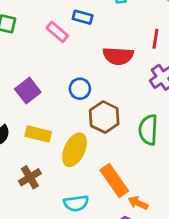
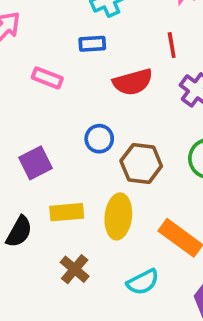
blue rectangle: (83, 17) -> (92, 44), moved
purple square: (28, 91) -> (36, 163), turned 30

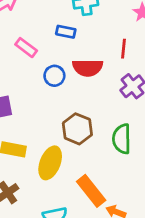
blue circle: (99, 139) -> (54, 76), moved

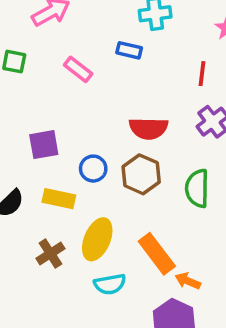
red semicircle: (88, 68) -> (149, 128), moved
blue circle: (54, 76) -> (93, 169), moved
yellow ellipse: (50, 163) -> (97, 239), moved

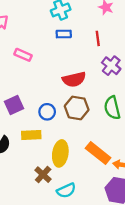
blue rectangle: (129, 50) -> (64, 34), moved
brown cross: (50, 253) -> (43, 175), moved
cyan semicircle: (110, 284) -> (66, 190), moved

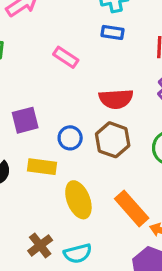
pink rectangle: (23, 55) -> (66, 57), moved
yellow ellipse: (60, 153) -> (78, 200), turned -40
brown cross: (43, 175) -> (40, 245), moved

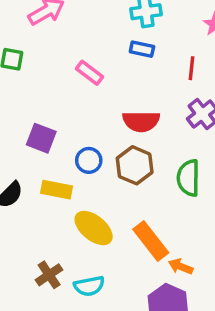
purple square: (25, 120) -> (41, 138), turned 32
yellow ellipse: (78, 200) -> (94, 228), turned -33

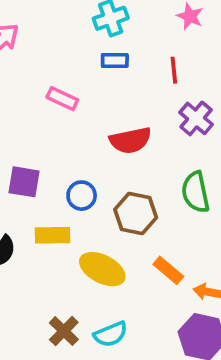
brown hexagon: (135, 165) -> (136, 214), moved
orange rectangle: (151, 241) -> (168, 270), size x0.7

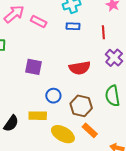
pink rectangle: (62, 99) -> (39, 21), moved
purple square: (24, 182) -> (34, 67), moved
orange rectangle: (168, 270) -> (90, 130), moved

